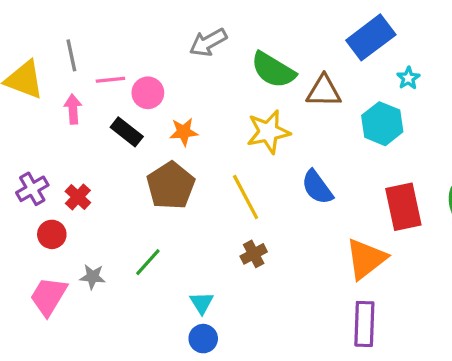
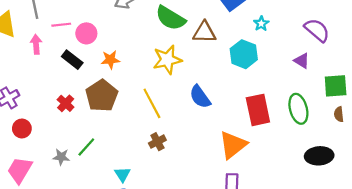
red cross: (78, 197) -> (66, 103), moved
gray star: (93, 277) -> (61, 157), moved

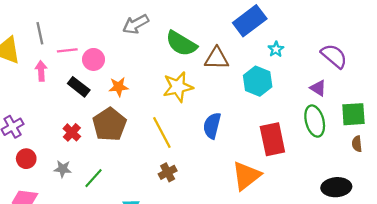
blue semicircle: (200, 97) -> (212, 126), turned 50
green ellipse: (298, 109) -> (315, 121), moved
gray star: (61, 157) -> (63, 169), moved

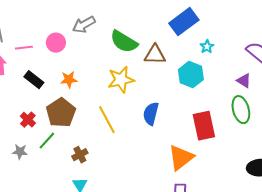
pink circle: (93, 59) -> (56, 43), moved
brown cross: (168, 172) -> (80, 155), moved
green line: (93, 178) -> (47, 141), moved

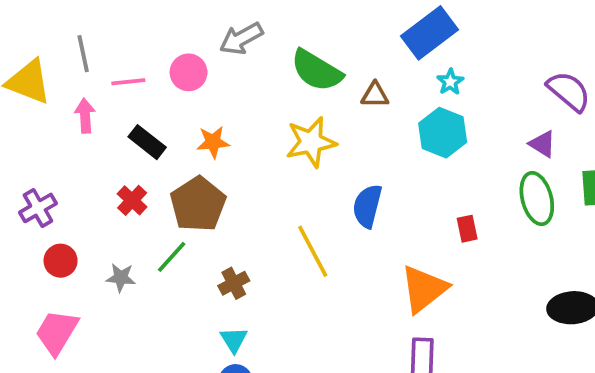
cyan star: (207, 47) -> (450, 82), moved
brown triangle: (155, 55) -> (375, 95), size x0.7
red cross: (28, 120) -> (132, 200), moved
yellow line: (107, 120) -> (313, 251), moved
red rectangle: (204, 126) -> (467, 229), size x0.5

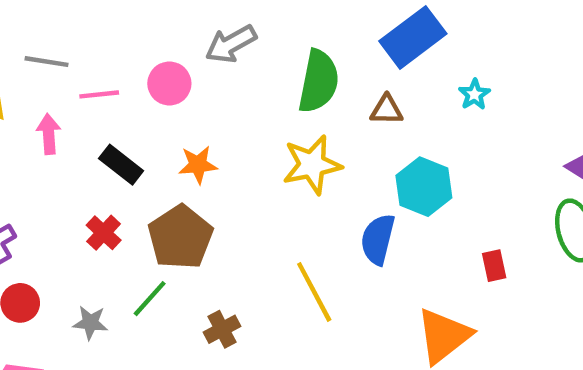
blue rectangle: (430, 33) -> (413, 37), moved
gray line: (83, 54) -> (46, 62), turned -69
green semicircle: (317, 71) -> (319, 81), turned -110
cyan hexagon: (443, 133) -> (424, 187), moved

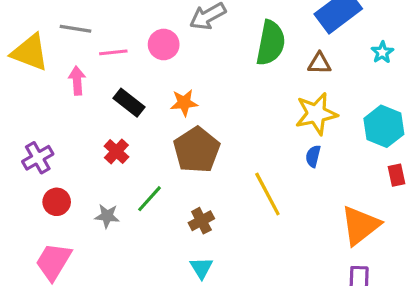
yellow star: (312, 165) -> (316, 114), moved
cyan hexagon: (424, 187) -> (384, 126), moved
brown pentagon: (180, 237) -> (197, 150), moved
blue semicircle: (378, 239) -> (313, 156), size x0.6

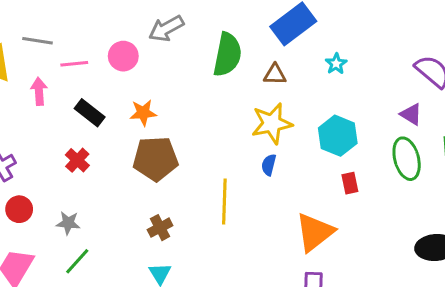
brown pentagon: (197, 150) -> (155, 159), turned 30
yellow line: (267, 194) -> (224, 202), turned 30
green line: (149, 199) -> (77, 261), moved

